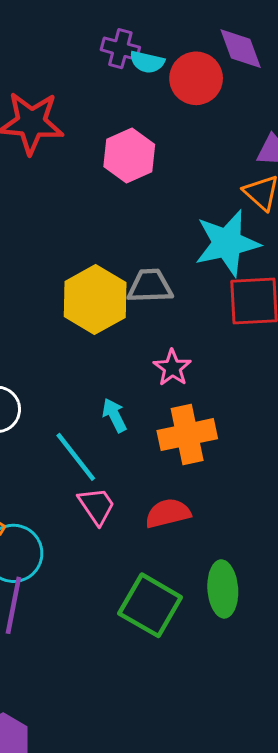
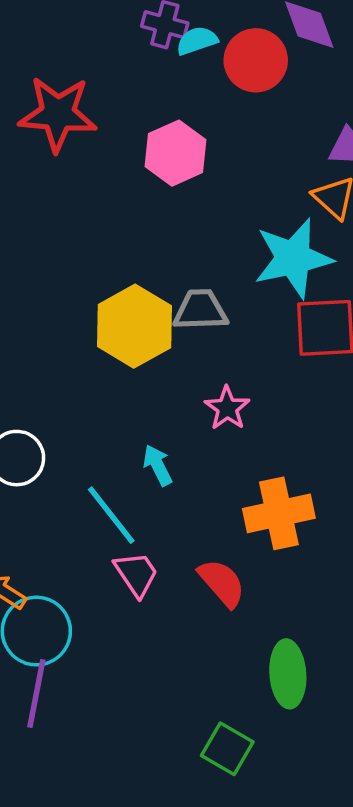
cyan semicircle: (147, 62) -> (197, 41), turned 148
orange cross: (187, 435) -> (279, 513), moved
red semicircle: (168, 513) -> (222, 583), turned 63
green square: (150, 605) -> (227, 749), moved, size x0.7

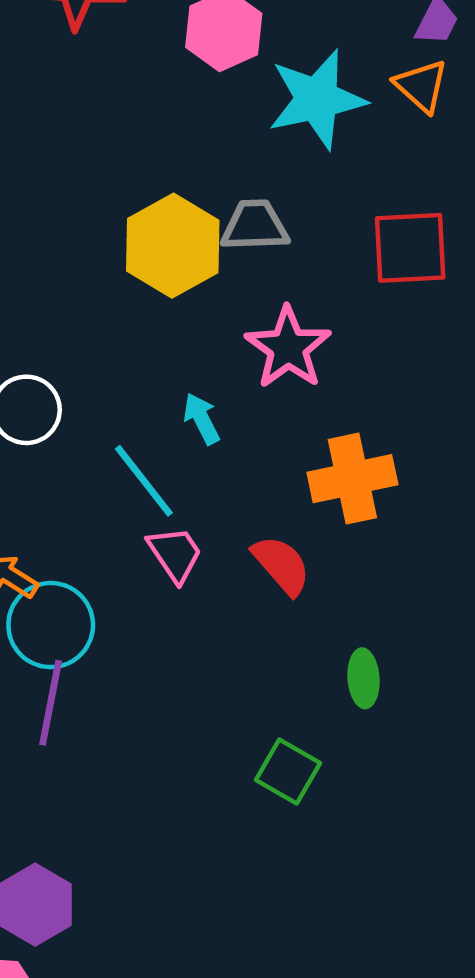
cyan star: (293, 258) -> (317, 99), moved
pink star: (227, 408) -> (288, 348), size x1.5
green ellipse: (288, 674) -> (364, 678), size x0.7

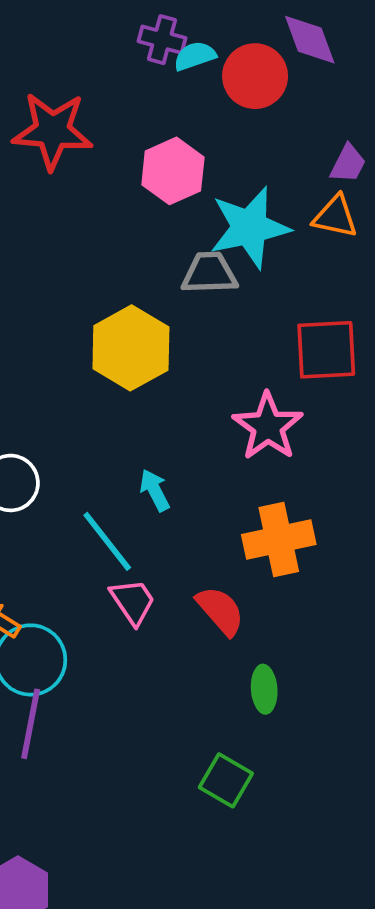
orange triangle: (421, 86) -> (335, 217), turned -30
gray trapezoid: (255, 226) -> (209, 273), moved
pink star: (288, 348) -> (268, 426), moved
green ellipse: (364, 678) -> (264, 689), moved

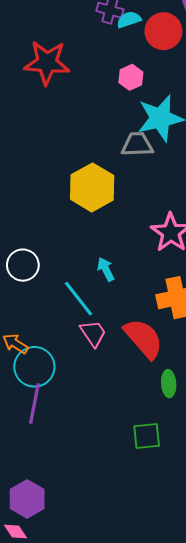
pink hexagon: (173, 171) -> (131, 77), moved, size x0.7
red semicircle: (220, 611) -> (143, 338), size x1.4
green square: (226, 780) -> (147, 436), turned -36

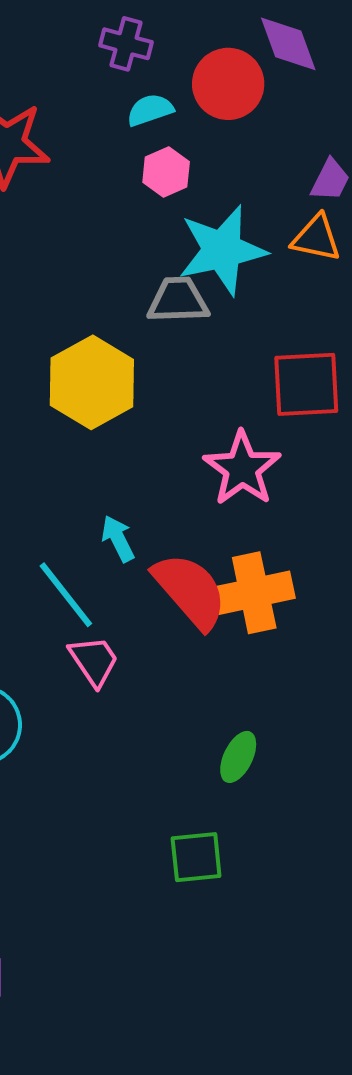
cyan semicircle: (129, 20) -> (150, 110), moved
red semicircle: (143, 338) -> (190, 591), moved
green ellipse: (169, 384) -> (238, 757), turned 30

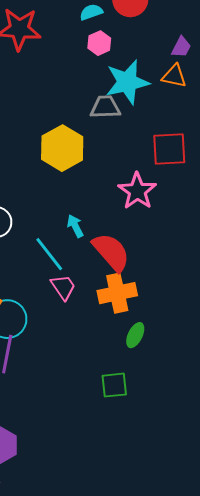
orange cross: (254, 593) -> (117, 293), moved

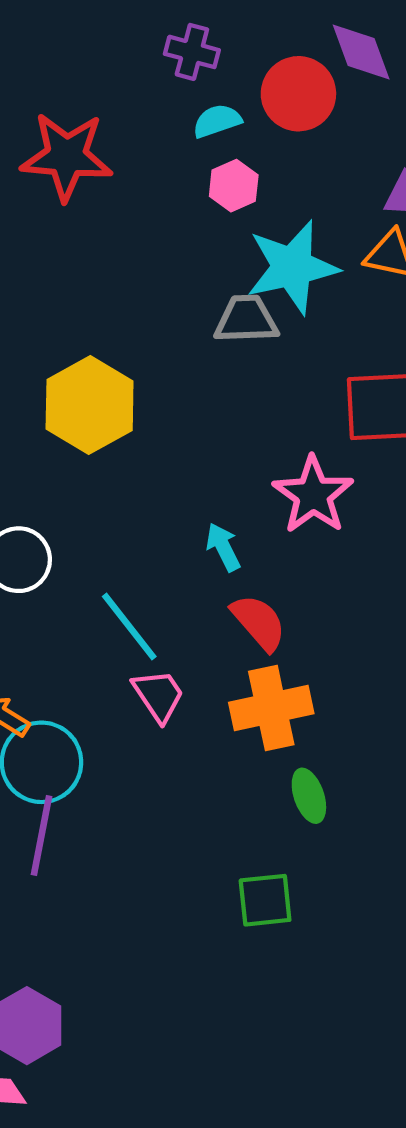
yellow hexagon: (62, 148) -> (90, 405), moved
cyan arrow: (75, 226) -> (223, 547), moved
red semicircle: (111, 252) -> (259, 622), size x0.7
green ellipse: (135, 335) -> (309, 796), turned -45

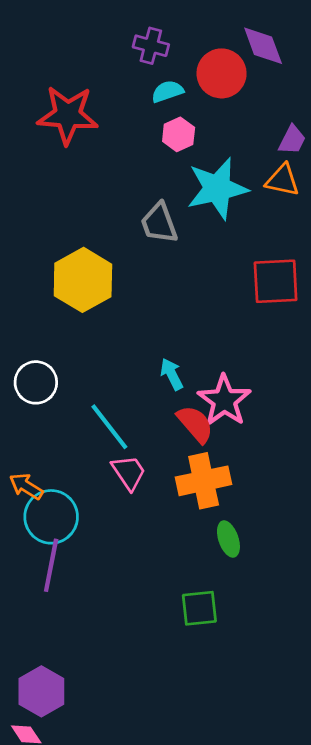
gray trapezoid: (246, 319) -> (159, 223), moved, turned -108
pink star: (313, 495) -> (224, 400), moved

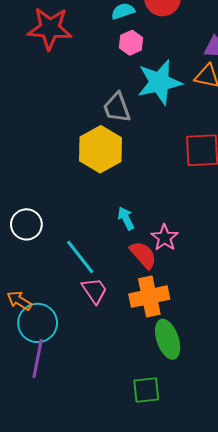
yellow hexagon: (83, 280) -> (101, 149), moved
pink star: (224, 400) -> (165, 238), size x0.7
green ellipse: (228, 539) -> (168, 339), size x1.5

